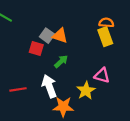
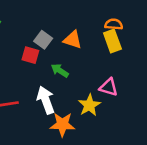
orange triangle: (60, 36) -> (73, 40), moved
green arrow: (61, 61) -> (60, 71), turned -104

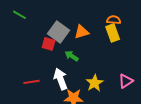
gray square: (43, 40) -> (59, 32), size x1.5
orange triangle: (73, 40) -> (82, 32), turned -35
pink triangle: (109, 87) -> (126, 81), moved, turned -49

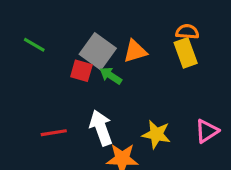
green line: (19, 15) -> (34, 45), moved
green arrow: (72, 56) -> (111, 76), moved
yellow star: (95, 83) -> (156, 134), turned -30

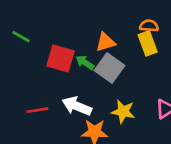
gray square: (98, 51) -> (110, 68), moved
red square: (81, 71) -> (60, 58), size x1.5
white arrow: (101, 128) -> (77, 106), turned -48

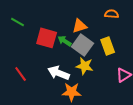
yellow rectangle: (148, 43) -> (108, 46), moved
red line: (37, 110) -> (21, 74), moved, turned 63
yellow star: (123, 112) -> (85, 66), moved

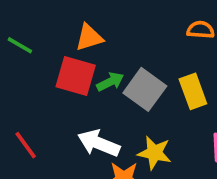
orange triangle: (80, 26) -> (89, 38), moved
green arrow: (65, 41) -> (110, 82), turned 120
yellow star: (85, 66) -> (154, 153), moved

